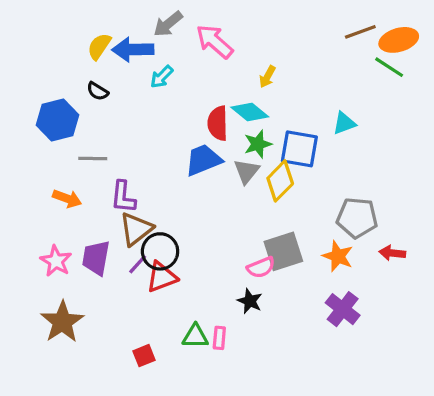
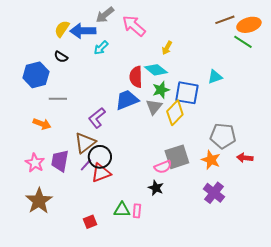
purple L-shape: (123, 197) -> (97, 118), moved, turned 45

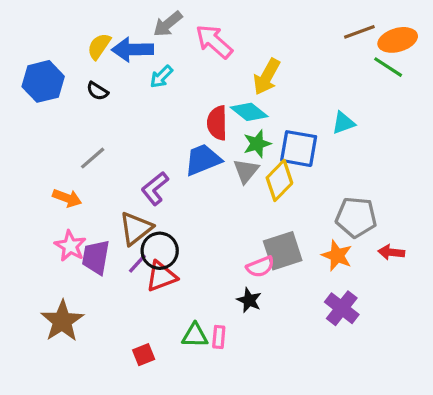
yellow arrow: (167, 48) -> (267, 77), size x1.6
blue hexagon: (36, 75) -> (43, 81), moved
gray line: (58, 99) -> (93, 158), turned -42
pink star: (35, 163) -> (70, 246), moved

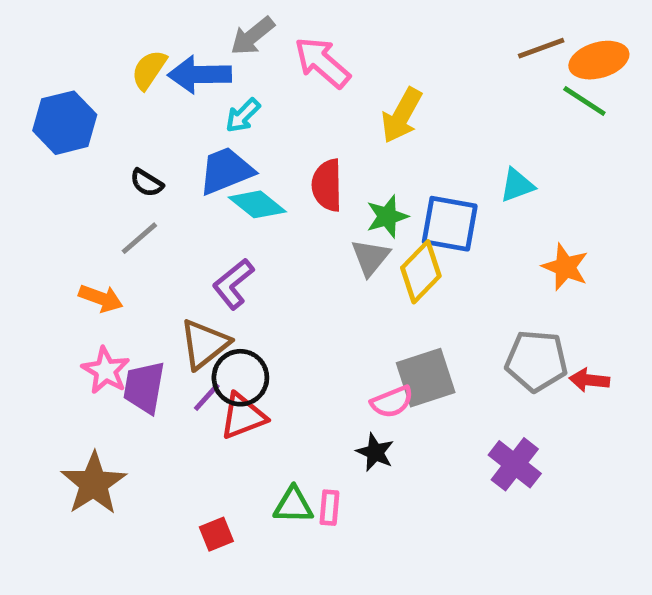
black semicircle: (97, 91) -> (147, 183), moved
cyan diamond: (249, 112) -> (257, 204), moved
blue trapezoid: (203, 160) -> (226, 171), moved
gray pentagon: (356, 217) -> (536, 361), moved
orange star: (337, 256) -> (565, 267), moved

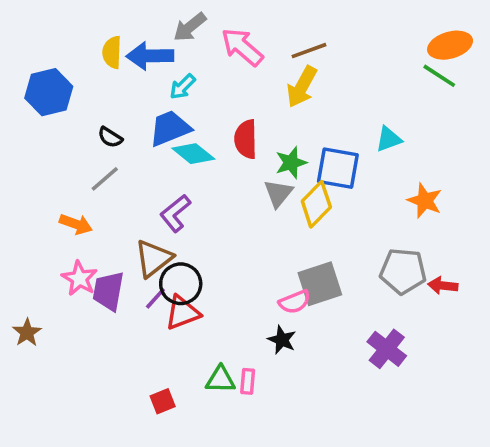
brown line: (541, 48) -> (309, 51), moved
yellow semicircle: (149, 70) -> (112, 52), turned -32
brown star: (94, 484) -> (27, 333), moved, size x0.6

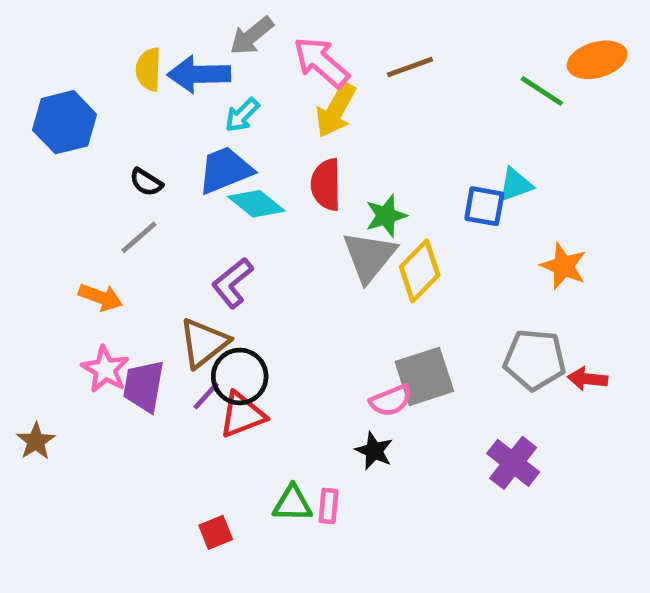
green line: (439, 76) -> (542, 91), moved
yellow arrow: (302, 87) -> (336, 110), moved
blue square: (338, 168) -> (484, 206), moved, size x0.7
gray triangle: (278, 193) -> (369, 257), size x1.4

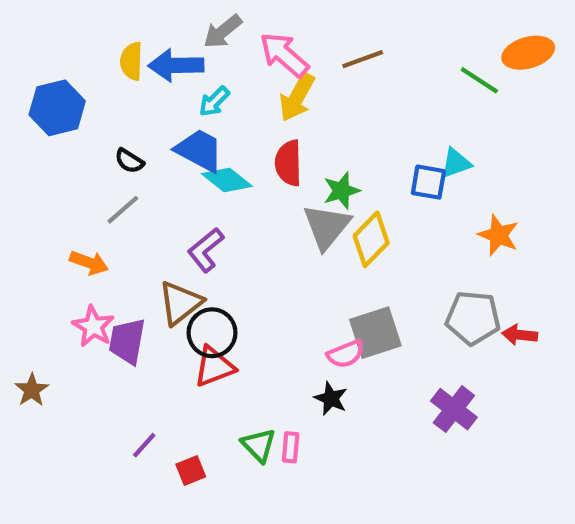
blue trapezoid: (225, 170) -> (199, 150), turned 50
purple line: (206, 396) -> (144, 445), moved
green triangle: (292, 504) -> (259, 445), turned 45

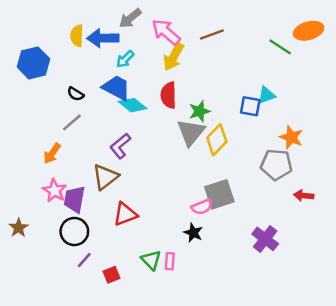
orange arrow: (89, 263) -> (52, 153), turned 105
gray pentagon: (473, 318) -> (276, 165), moved
black circle: (212, 333) -> (74, 231), moved

